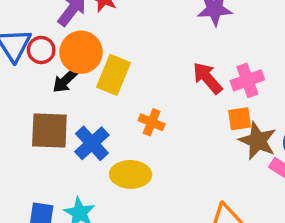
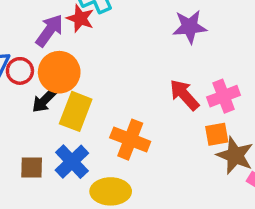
yellow rectangle: (113, 75) -> (76, 111), moved
orange cross: (152, 122) -> (130, 140), size x1.5
brown square: (49, 130) -> (32, 168), moved, size x0.6

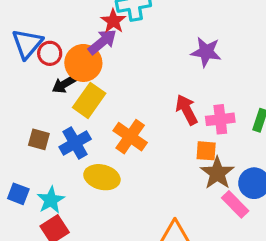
purple arrow: (50, 30) -> (102, 42), moved

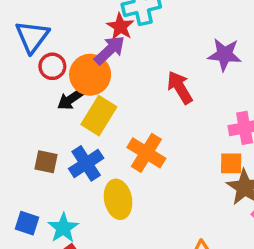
blue triangle: (27, 44) -> (32, 37), moved
red arrow: (187, 110) -> (180, 87), moved
yellow ellipse: (102, 177) -> (118, 199), turned 68

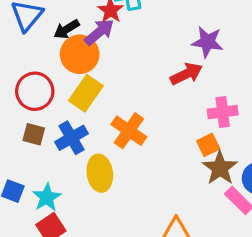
red circle: (52, 66) -> (35, 91), moved, size x1.5
red arrow: (180, 87) -> (186, 74), moved, turned 92
black arrow: (71, 99) -> (66, 29), moved
orange square: (231, 163) -> (208, 145), turned -30

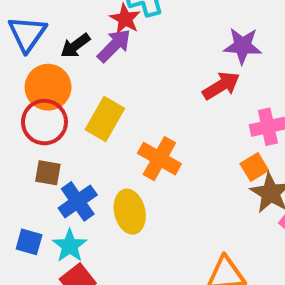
orange circle: (80, 54) -> (48, 87), moved
blue cross: (72, 138) -> (78, 201), moved

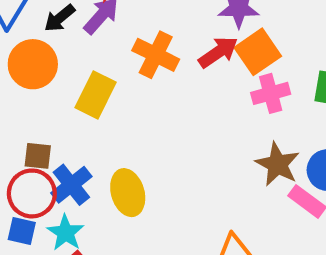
red circle: (44, 122) -> (32, 193), moved
orange cross: (159, 159) -> (156, 55), moved
orange square: (254, 167) -> (258, 52), moved, size x1.5

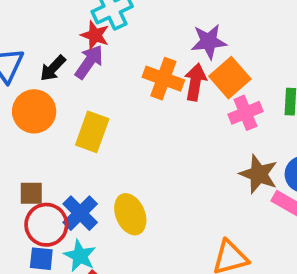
red arrow: (218, 52) -> (195, 82), turned -39
orange cross: (156, 55) -> (163, 79), moved
brown square: (38, 156) -> (31, 193), moved

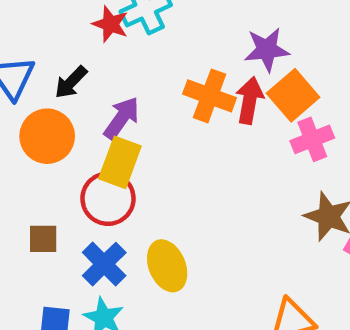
red star: (95, 35) -> (110, 24), moved
purple arrow: (89, 62) -> (122, 118), moved
red circle: (46, 225) -> (108, 199), moved

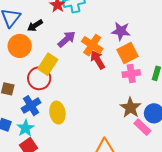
red arrow: (250, 100) -> (98, 60), moved, turned -54
purple arrow: (122, 118) -> (67, 39), moved

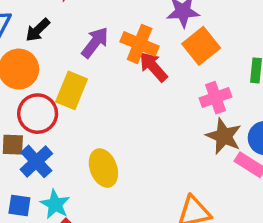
pink cross: (131, 74) -> (216, 98), moved
red circle: (39, 78) -> (38, 114), moved
blue cross: (31, 106) -> (36, 161), moved

